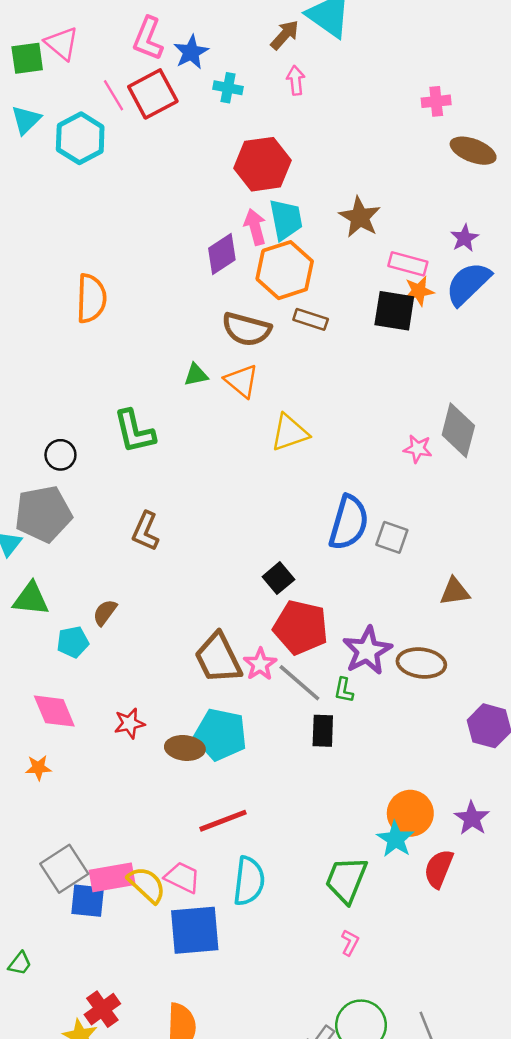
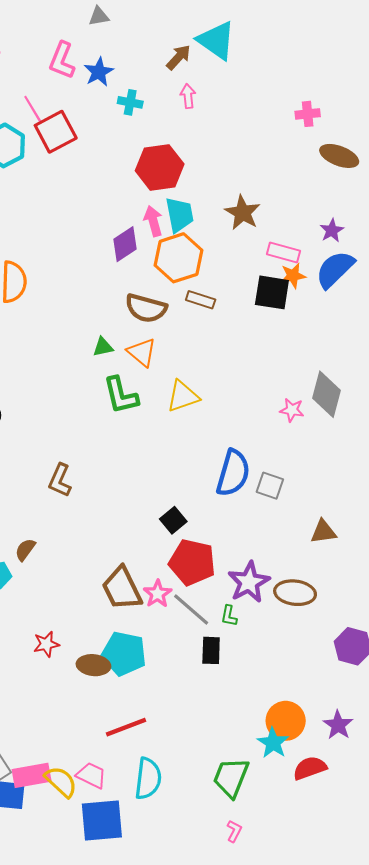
red square: (153, 94) -> (56, 132), moved
green L-shape: (134, 431) -> (121, 395), moved
red semicircle: (439, 869) -> (310, 768), turned 48

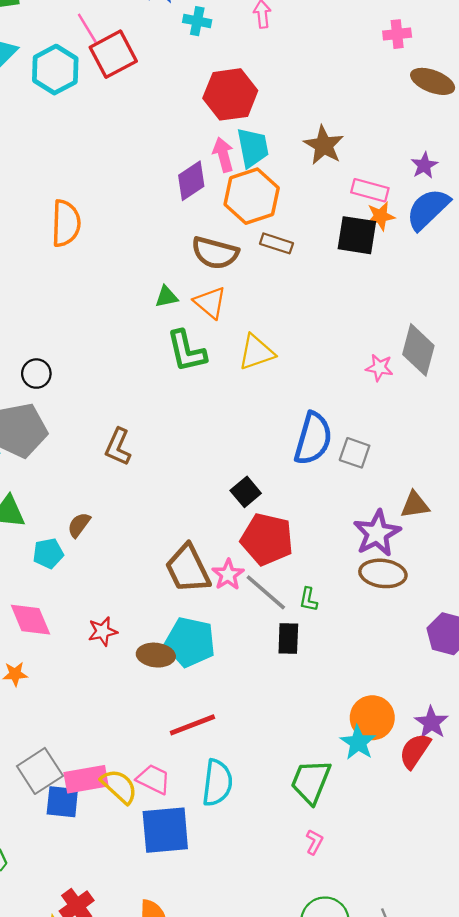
purple star: (249, 582) -> (377, 533), moved
red semicircle: (310, 768) -> (415, 751), moved, turned -36

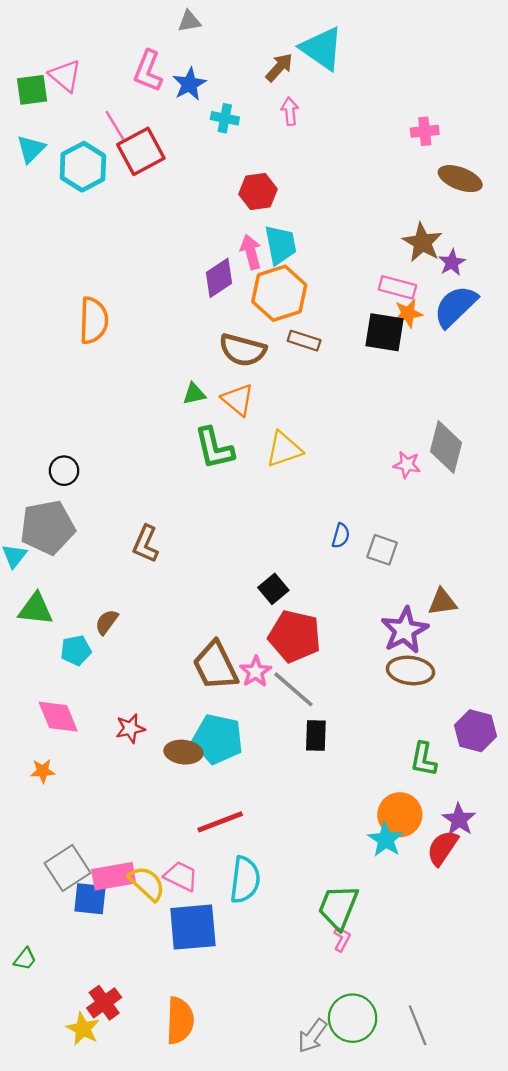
red hexagon: (230, 94) -> (258, 192), size x0.7
brown star: (324, 145) -> (422, 242), moved
blue semicircle: (313, 439) -> (341, 536), size x0.5
green L-shape: (308, 599) -> (423, 759), moved, size x1.4
green trapezoid: (311, 782) -> (338, 907), moved

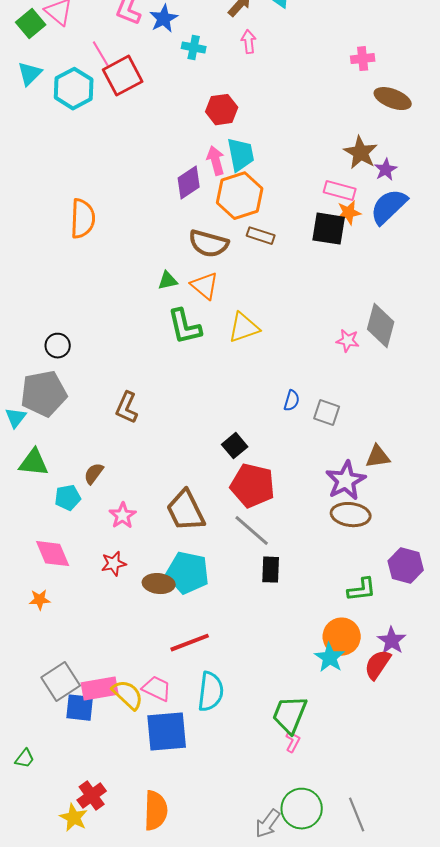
green square: (32, 90) -> (31, 24), turned -32
pink star: (256, 672) -> (123, 516), moved
green L-shape: (423, 759) -> (362, 590), turned -108

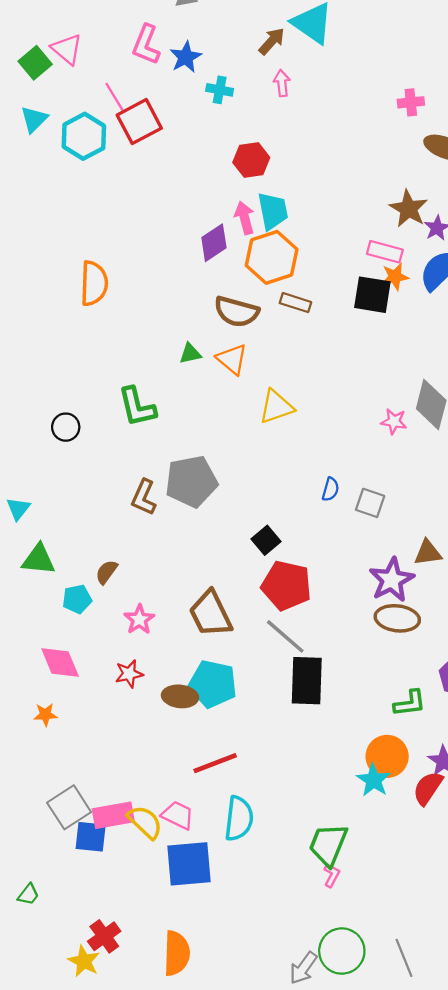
green L-shape: (185, 327) -> (137, 407), moved
gray pentagon: (44, 394) -> (191, 481), moved
black rectangle: (271, 570) -> (307, 681), size x1.6

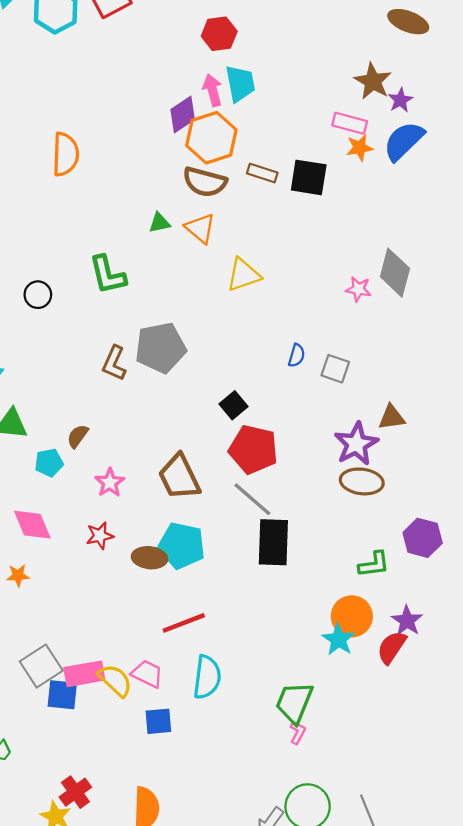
orange hexagon: (272, 257) -> (211, 138), moved
black square: (372, 295) -> (309, 177), moved
blue square: (189, 864) -> (158, 721), size x0.6

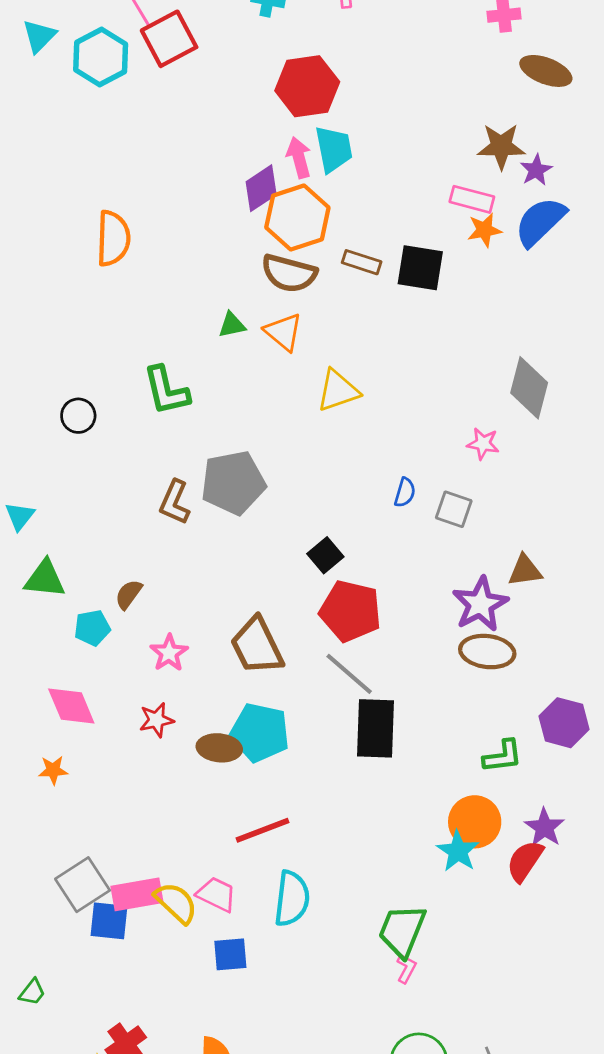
red hexagon: (219, 34) -> (307, 86), size x1.4
brown star: (373, 81) -> (501, 146), turned -30
pink star: (358, 289) -> (483, 444), moved

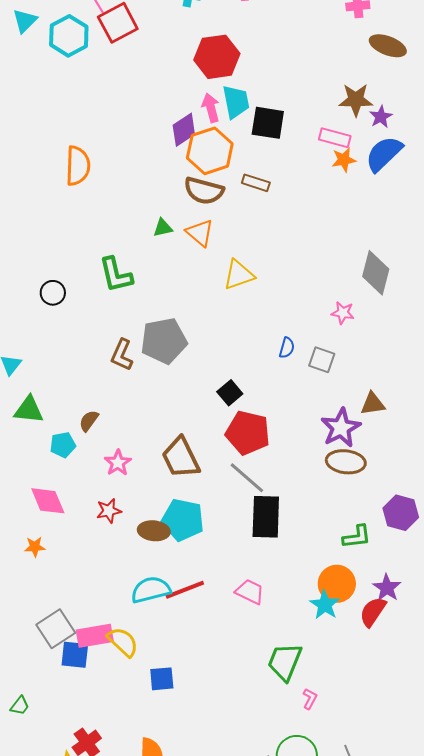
black square: (420, 268) -> (268, 123), moved
pink trapezoid: (216, 894) -> (250, 592), moved
cyan semicircle: (292, 899) -> (151, 590), moved, turned -111
pink L-shape: (406, 968) -> (310, 699), moved

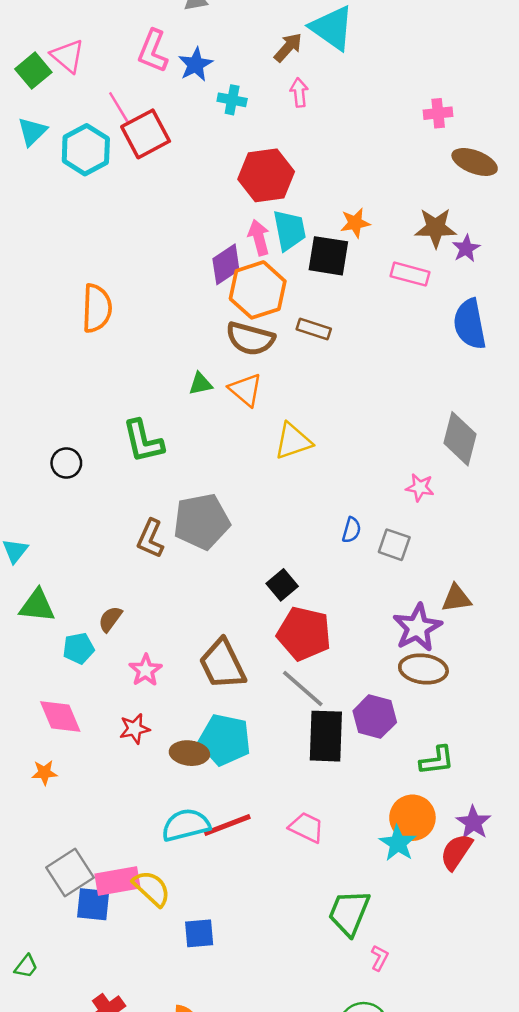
blue semicircle: (384, 154) -> (470, 324), moved, turned -57
orange star: (344, 160) -> (355, 223), moved
purple hexagon: (401, 513) -> (375, 717), moved

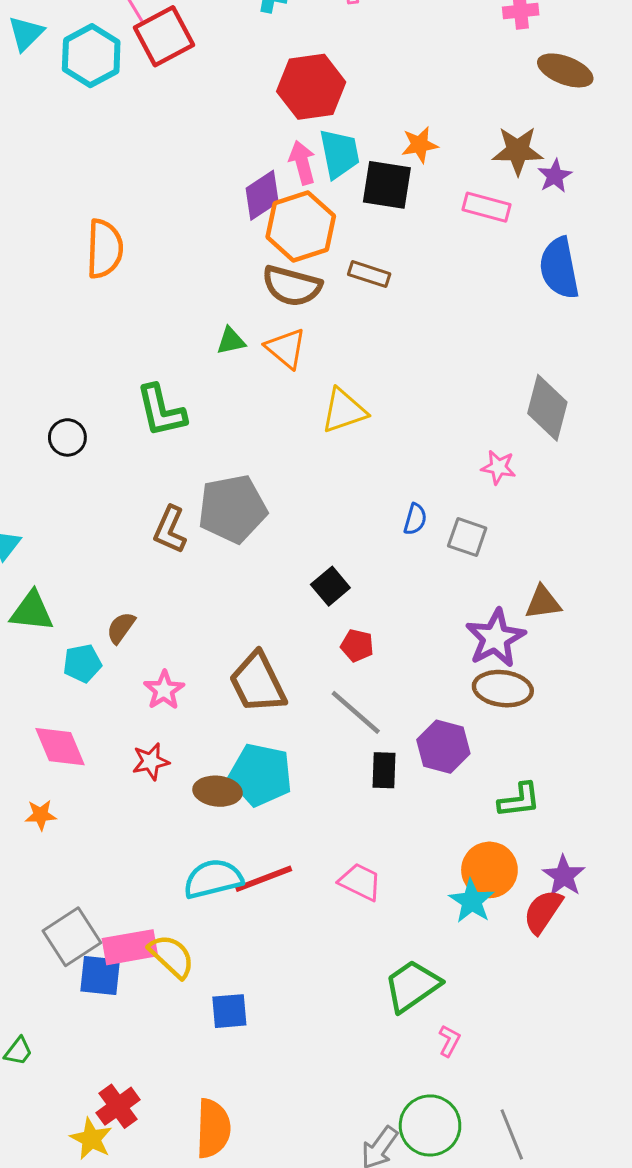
red pentagon: (304, 634) -> (357, 646), size x0.5
black rectangle: (326, 736) -> (384, 770), size x0.6
green trapezoid: (349, 913) -> (412, 986), turned 33

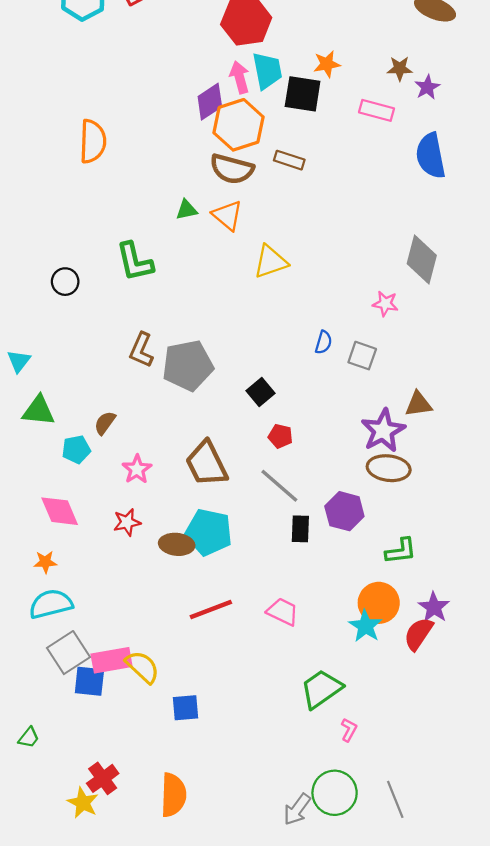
brown star: (518, 151) -> (400, 68), size x0.7
gray pentagon: (232, 509) -> (188, 365), moved
cyan semicircle: (213, 879) -> (51, 604), moved

